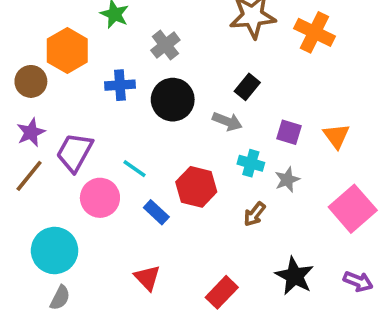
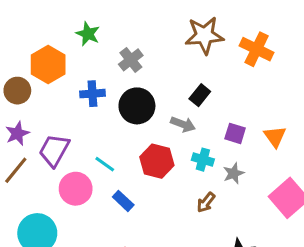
red hexagon: (196, 187) -> (157, 161), moved

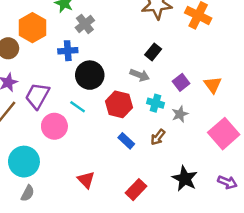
gray cross: (131, 60) -> (85, 24), moved
black circle: (137, 106) -> (90, 75), moved
purple square: (235, 133) -> (181, 82), turned 35
blue rectangle: (123, 201) -> (126, 141), moved

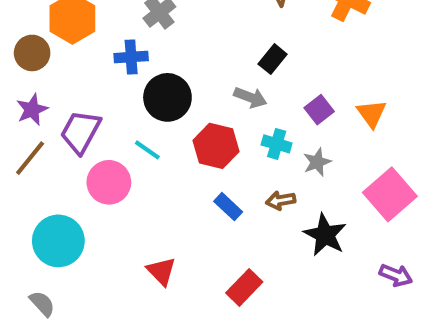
brown arrow: (158, 137) -> (281, 200), turned 42
black star: (185, 179) -> (325, 235), moved
gray semicircle: (28, 193) -> (42, 304), moved, turned -70

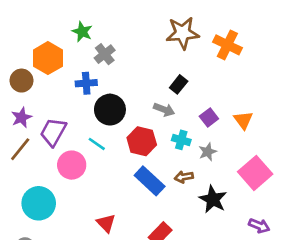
blue rectangle: (228, 207) -> (150, 181), size x1.6

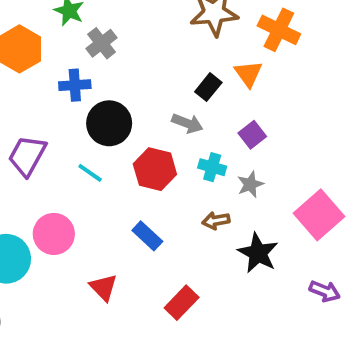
orange triangle: (243, 120) -> (248, 74), moved
pink circle: (72, 165) -> (54, 234), moved
blue rectangle: (150, 181) -> (147, 236), moved, size x0.7

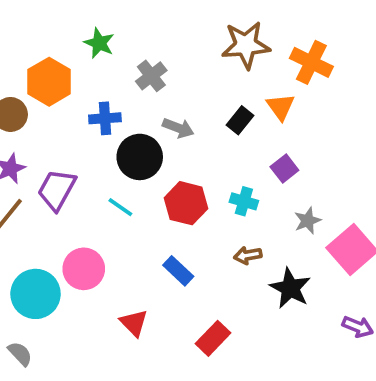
gray cross: (102, 43) -> (151, 76), moved
gray arrow: (187, 123) -> (178, 128), moved
gray star: (250, 184) -> (308, 221), moved

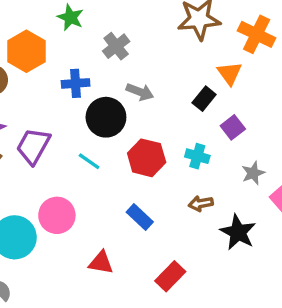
black rectangle: (240, 120) -> (204, 99), moved
red triangle: (134, 323) -> (101, 263), turned -36

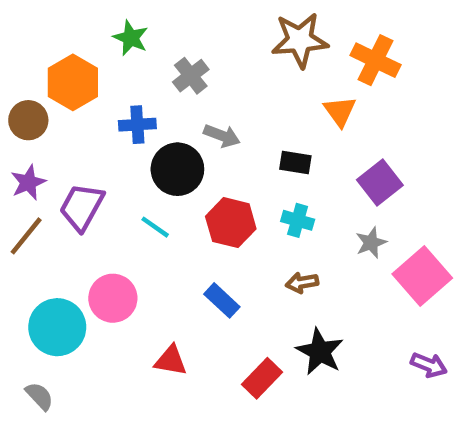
black rectangle: (204, 99) -> (295, 162), moved, turned 60
purple square: (233, 127) -> (380, 183), moved, size x1.4
black star: (238, 232) -> (320, 352), moved

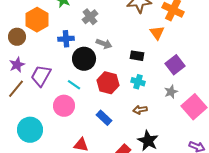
pink circle: (113, 298) -> (64, 106), moved

